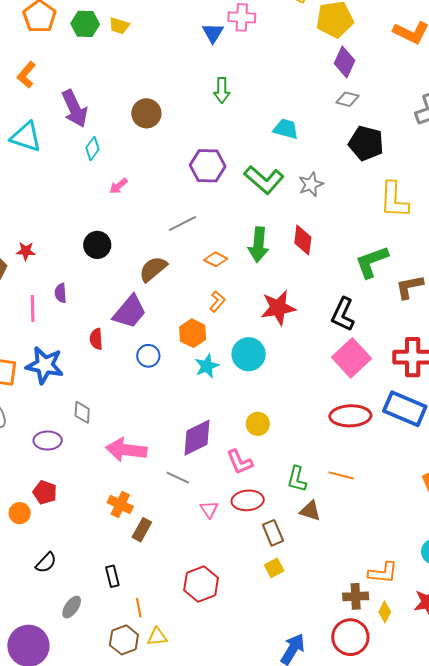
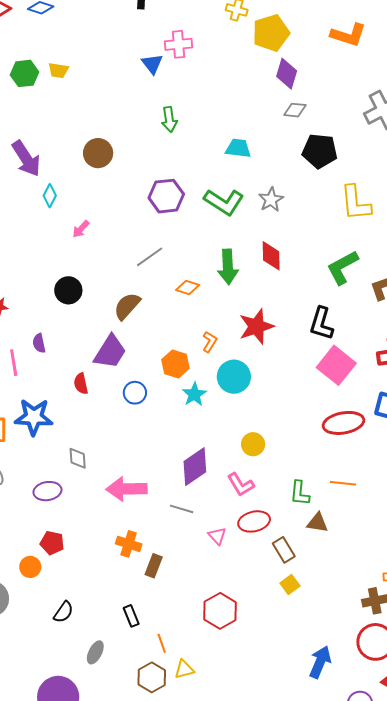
orange L-shape: (217, 301) -> (210, 342), moved

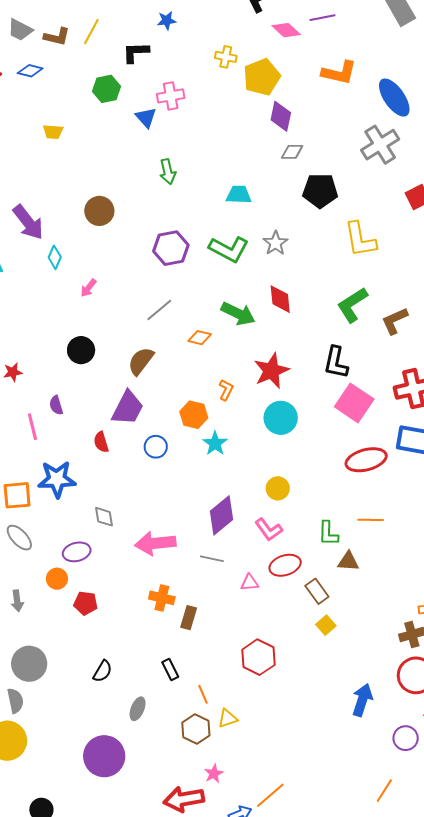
green hexagon: (25, 73) -> (106, 89), moved
green arrow: (228, 267) -> (238, 314), turned -56
cyan circle: (234, 377) -> (281, 418), moved
pink triangle: (217, 536) -> (250, 583), turned -48
orange circle: (30, 567) -> (57, 579), moved

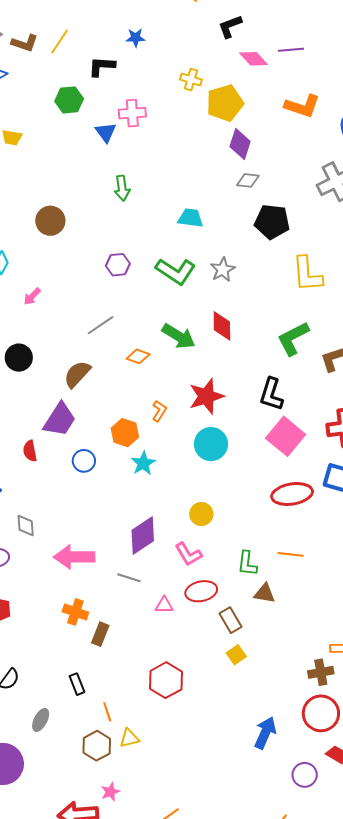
purple hexagon: (171, 248) -> (118, 265), size x0.7

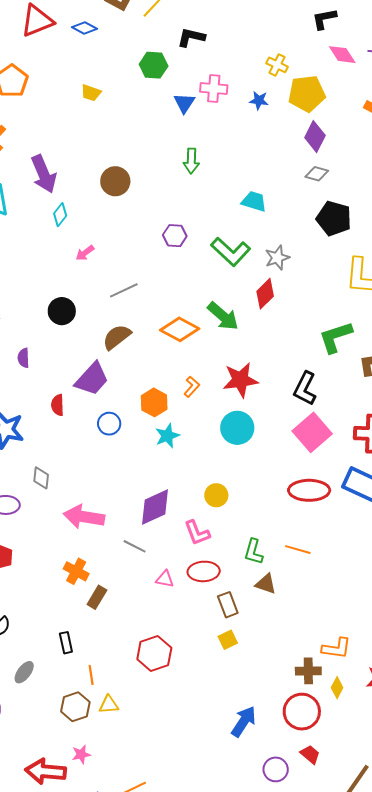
blue star: (136, 38) -> (259, 100), moved
gray line: (101, 325) -> (124, 290), moved
red diamond: (222, 326) -> (265, 294), moved, turned 36
orange diamond: (138, 356) -> (180, 329), size x1.6

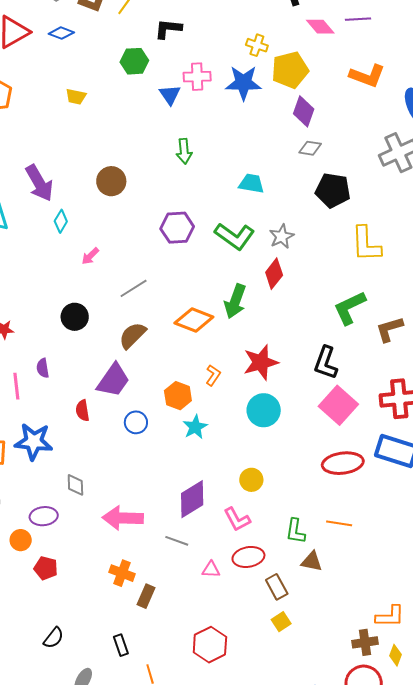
blue star: (259, 100) -> (243, 83), size x1.8
purple hexagon: (175, 236) -> (177, 228), size x1.4
green arrow: (223, 316) -> (235, 301), turned 76

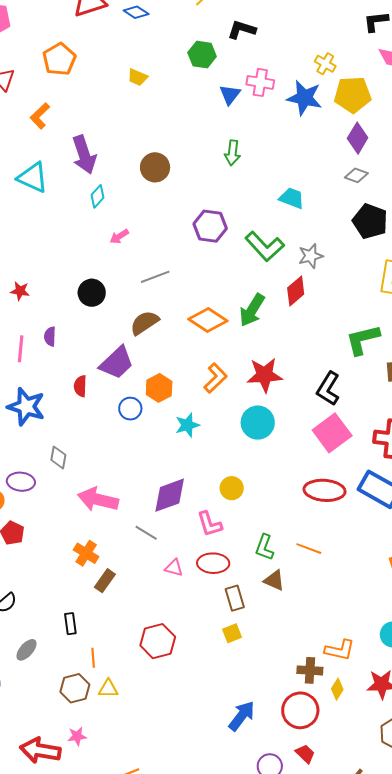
orange L-shape: (213, 375) -> (215, 378), size x1.4
orange hexagon: (178, 396) -> (159, 388), moved

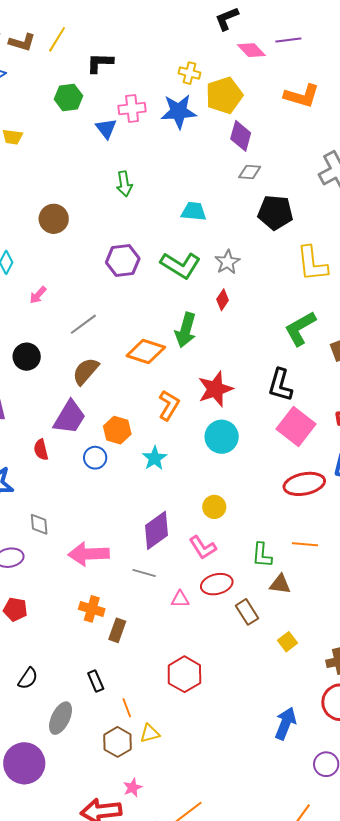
red diamond: (296, 291) -> (223, 300), size x0.7
yellow square: (232, 633) -> (288, 642), moved
gray ellipse: (26, 650) -> (61, 718), size x1.4

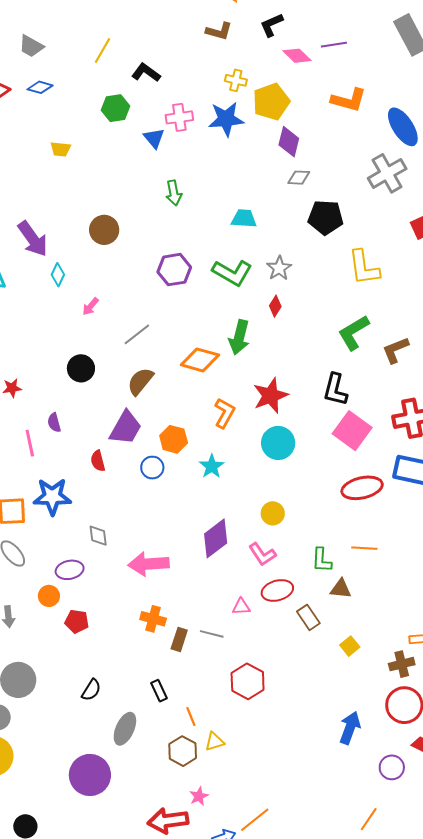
brown L-shape: (22, 42) -> (219, 31), moved
black L-shape: (100, 63) -> (146, 73), turned 36
gray line: (144, 573) -> (212, 634), moved

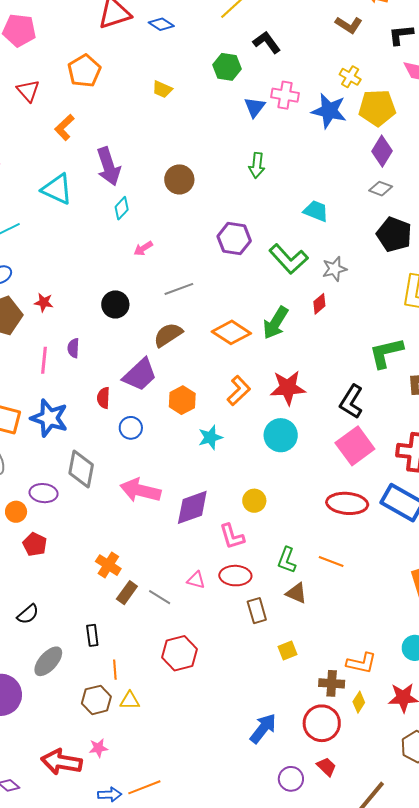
blue circle: (152, 468) -> (131, 428), moved
gray diamond: (98, 536) -> (81, 469), size x1.6
pink arrow: (148, 564) -> (140, 490), moved

